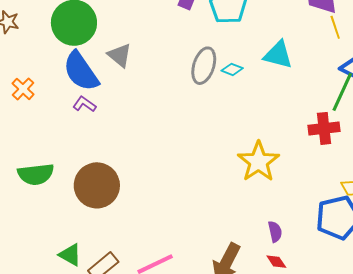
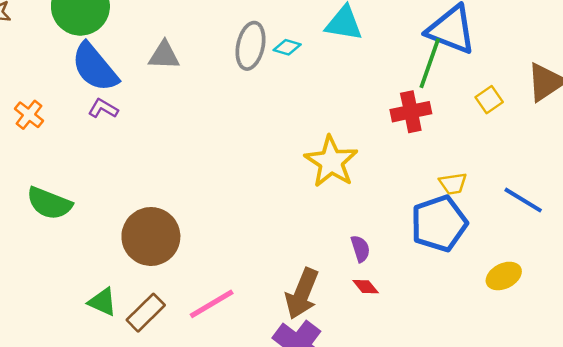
gray triangle: (120, 55) -> (164, 55), moved, turned -32
orange cross: (23, 89) -> (29, 115), moved
green semicircle: (36, 174) -> (49, 203), turned 33
brown circle: (97, 185) -> (151, 236), moved

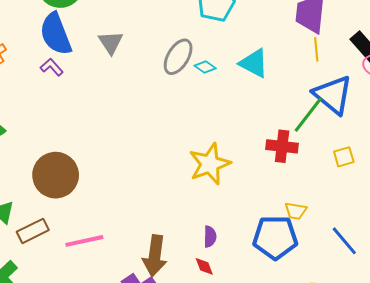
gray triangle: (164, 55) -> (111, 42), turned 36
brown arrow: (302, 294) -> (155, 256), turned -33

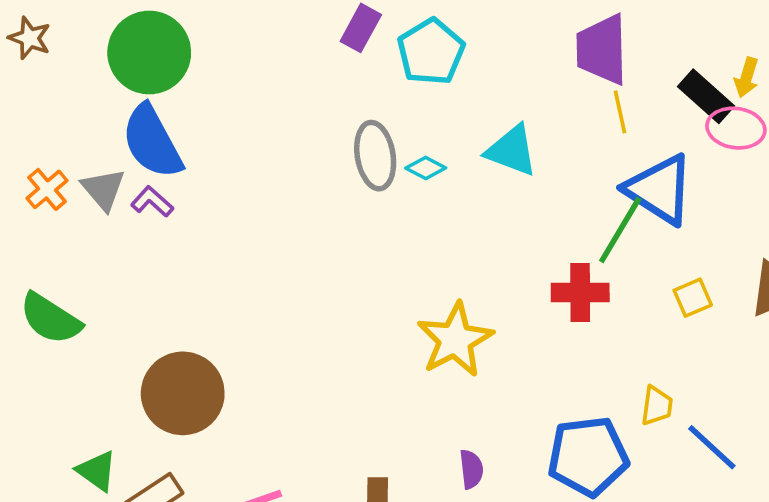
gray triangle: (111, 42) -> (103, 189), moved
gray ellipse: (178, 57) -> (375, 156), turned -33
yellow trapezoid: (296, 211) -> (657, 406), moved, turned -85

